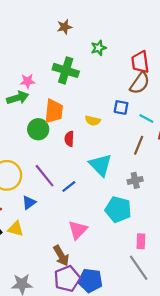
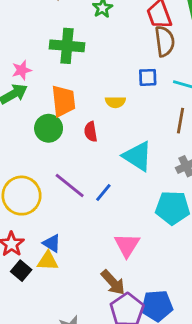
brown semicircle: (140, 83) -> (165, 41), turned -30
blue triangle: (29, 203) -> (52, 243), moved, turned -40

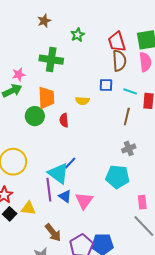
cyan triangle: (138, 156) -> (58, 173), moved
purple line: (70, 185) -> (49, 190), moved, turned 40
blue triangle: (52, 243) -> (65, 196), moved
brown arrow: (113, 282) -> (53, 233), moved

